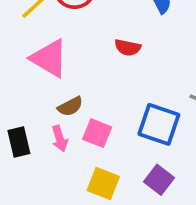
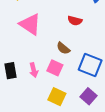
brown semicircle: (70, 106) -> (63, 48), moved, turned 64

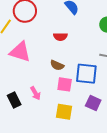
pink square: (55, 68) -> (65, 84), moved

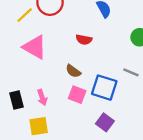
yellow square: (64, 112) -> (39, 126), moved, turned -30

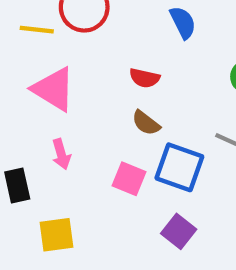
yellow line: (25, 15) -> (37, 30), turned 48
brown semicircle: (73, 71) -> (146, 123), moved
pink arrow: (42, 97) -> (61, 154), moved

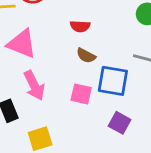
pink arrow: (61, 154) -> (34, 85), size x1.5

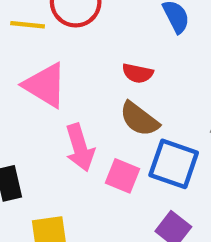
brown semicircle: (86, 56) -> (139, 119), size x1.4
pink arrow: (34, 85) -> (80, 148), moved

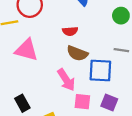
pink arrow: (80, 148) -> (66, 80), moved
pink square: (122, 176) -> (82, 102), moved

